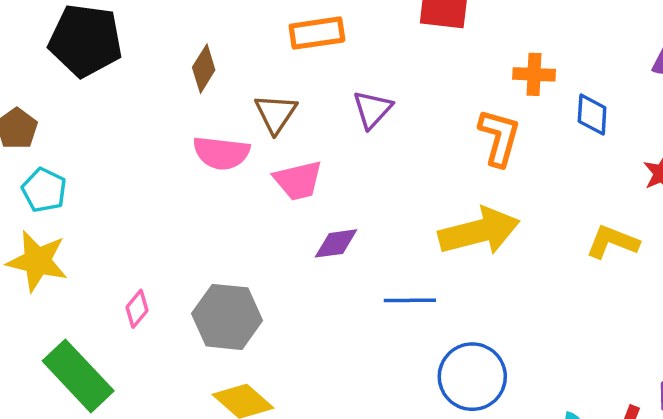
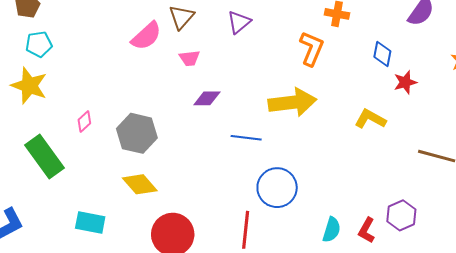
blue diamond: (592, 114) -> (382, 54), moved
pink semicircle: (221, 153) -> (146, 36), turned -56
pink trapezoid: (298, 180) -> (189, 58), size x0.7
cyan pentagon: (44, 190) -> (39, 44), turned 30

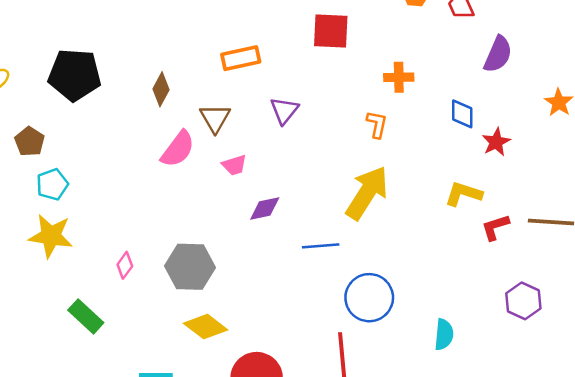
orange L-shape: (312, 48) -> (377, 124), size x0.7
yellow arrow: (292, 102) -> (367, 193), turned -39
green rectangle: (44, 157) -> (86, 316), size x0.7
red L-shape: (367, 230) -> (495, 227), moved, turned 55

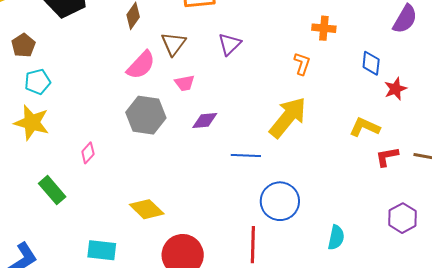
gray hexagon: (190, 267) -> (146, 115), moved

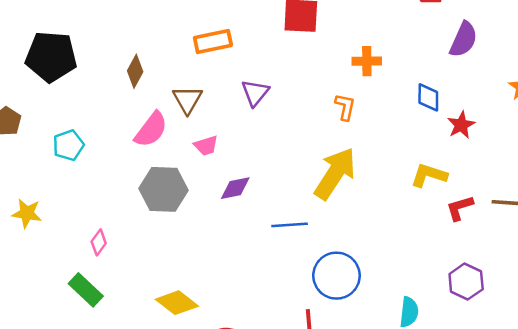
cyan pentagon: (38, 82) -> (68, 145), moved
yellow star: (32, 123) -> (27, 213), size x0.7
green rectangle: (52, 190) -> (86, 290), moved
purple hexagon: (403, 218) -> (466, 282), moved

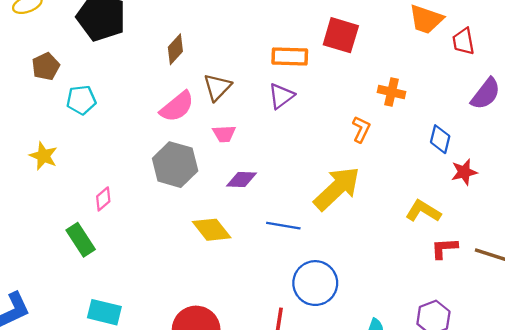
orange rectangle: (213, 42) -> (290, 56), moved
cyan pentagon: (68, 145) -> (81, 100), moved
yellow diamond: (177, 303) -> (212, 230), moved

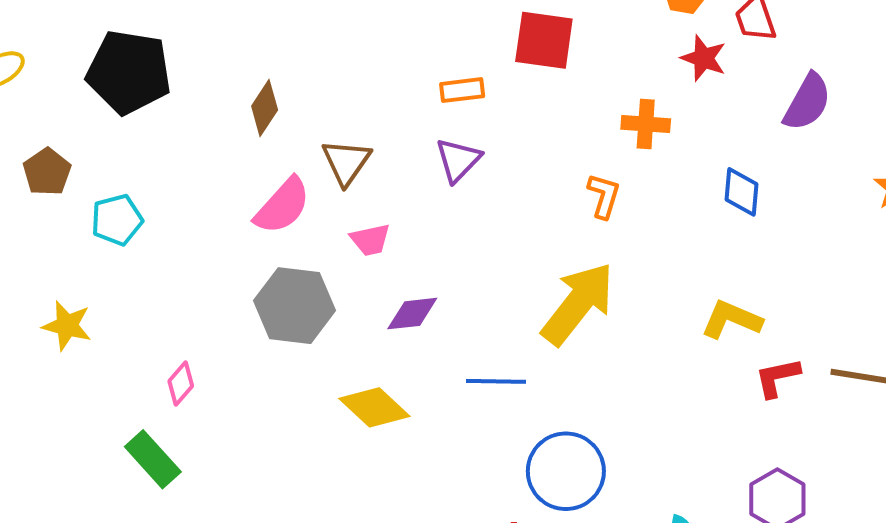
orange rectangle: (290, 56) -> (462, 90), size x0.7
red star: (464, 172) -> (704, 58), moved, turned -30

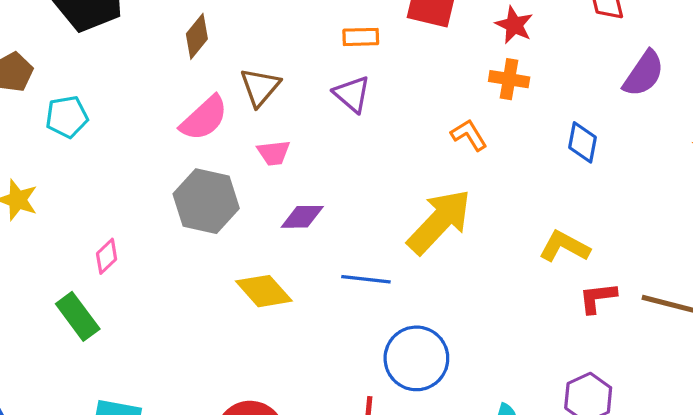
red star: (704, 58) -> (514, 25), moved
purple triangle: (458, 160) -> (352, 94), turned -39
orange L-shape: (604, 196) -> (469, 135), turned -54

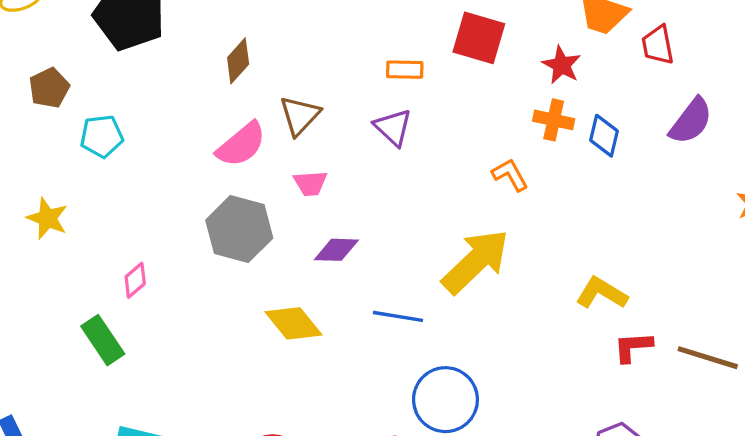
blue diamond: (583, 142) -> (604, 136), moved

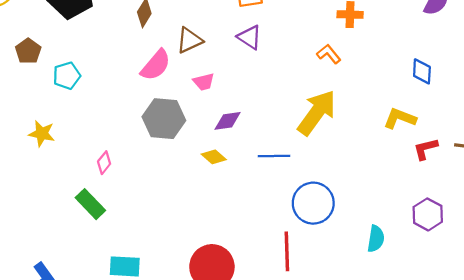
brown triangle: (300, 116) -> (189, 40), turned 32
blue diamond: (604, 136) -> (422, 71), moved
yellow diamond: (294, 323) -> (214, 157), moved, size x0.7

